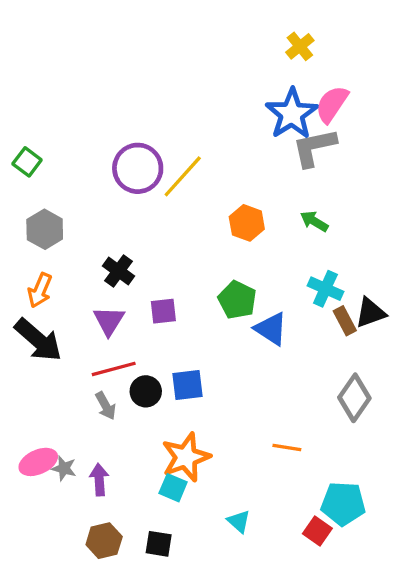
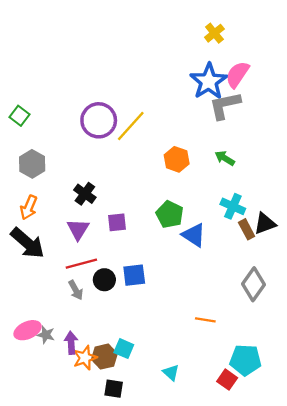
orange star: (186, 457) -> (85, 358), moved, size x0.7
brown hexagon: (104, 541) -> (104, 357), moved

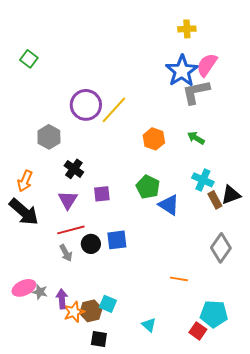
yellow cross: (214, 33) -> (187, 29), turned 36
green square: (19, 116) -> (29, 59), moved
gray hexagon: (32, 164) -> (49, 137), moved

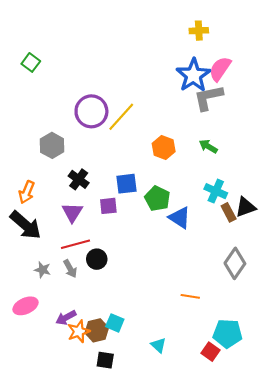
blue square: (117, 240) -> (126, 184), moved
gray star: (40, 292) -> (43, 270), moved
purple arrow: (62, 299) -> (66, 318), turned -114

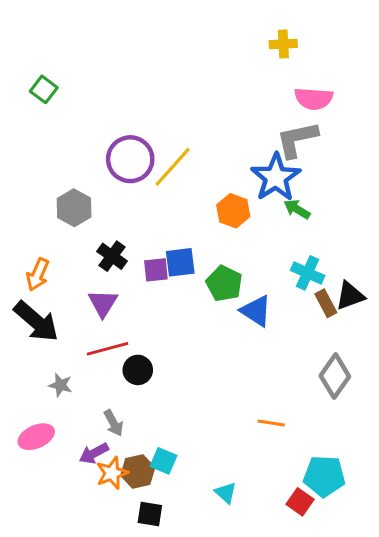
pink semicircle: (220, 69) -> (314, 99), turned -120
blue star: (193, 75) -> (276, 177), moved
purple square: (108, 206) -> (156, 270), moved
gray arrow: (70, 269) -> (114, 423), moved

